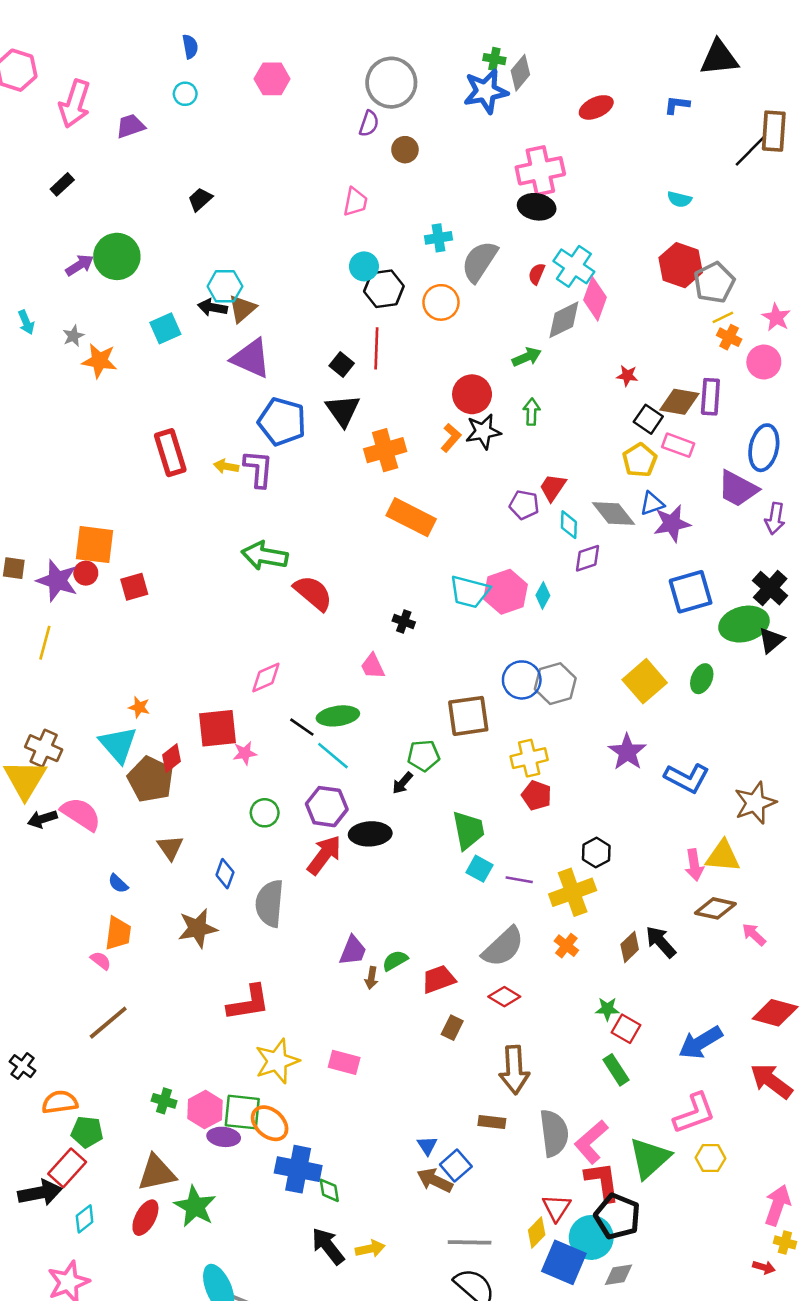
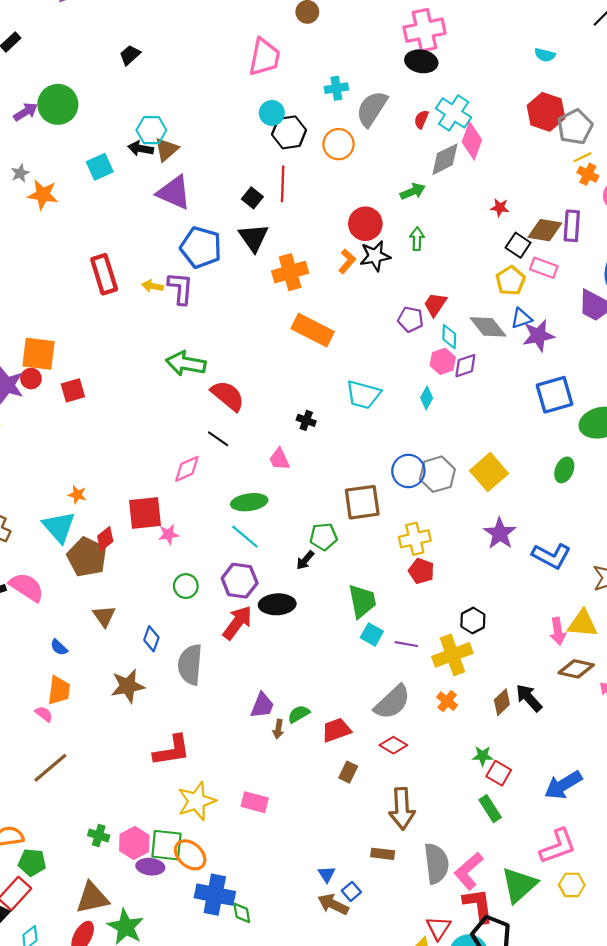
pink trapezoid: (355, 202) -> (264, 57), size x1.5
pink hexagon: (506, 592) -> (443, 361), moved, size x0.7
yellow square: (645, 681) -> (489, 472), moved
black line: (302, 727) -> (218, 439), moved
blue square: (456, 1165) -> (351, 891), size x0.7

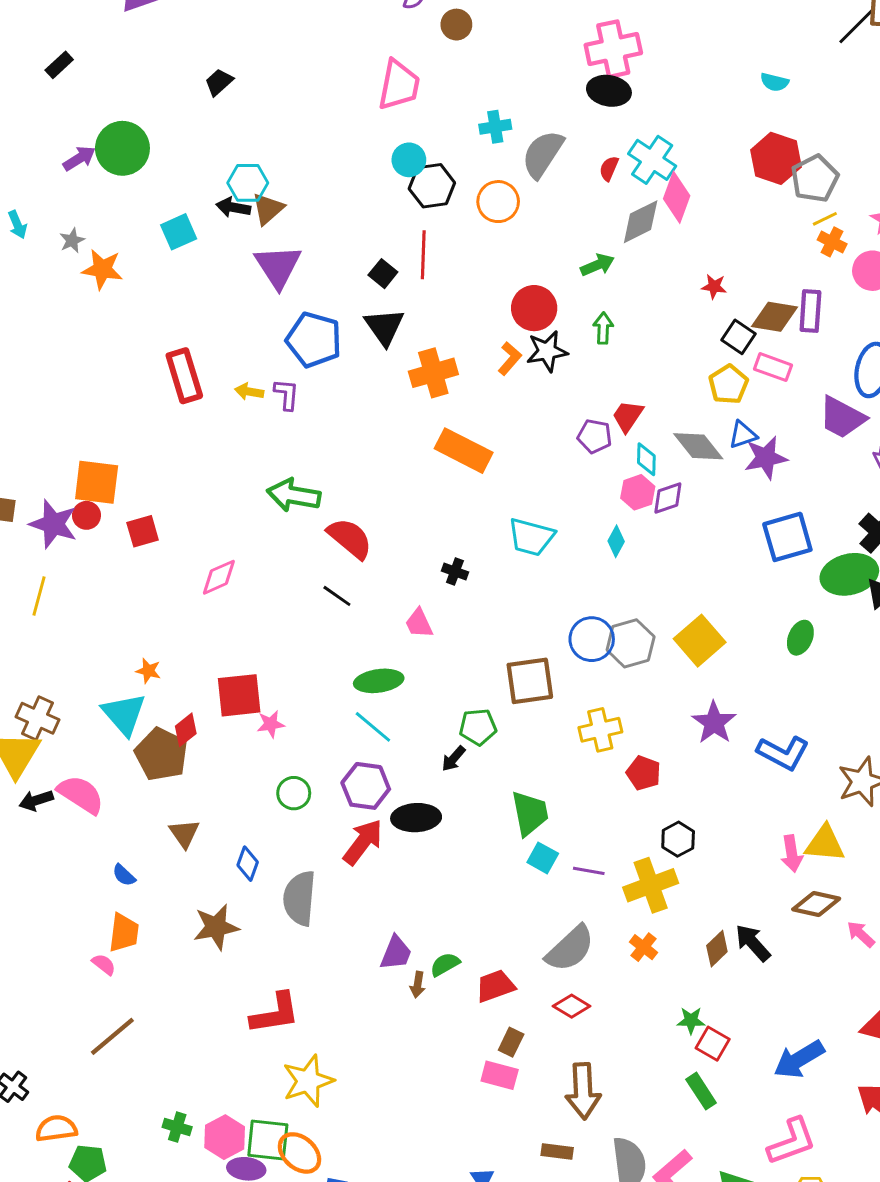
purple triangle: (174, 193) -> (278, 266), turned 33
purple L-shape: (180, 288) -> (287, 394), size x0.7
pink diamond: (187, 469) -> (219, 577), moved
red pentagon: (421, 571) -> (643, 773), moved
pink rectangle: (255, 802) -> (500, 1075), moved

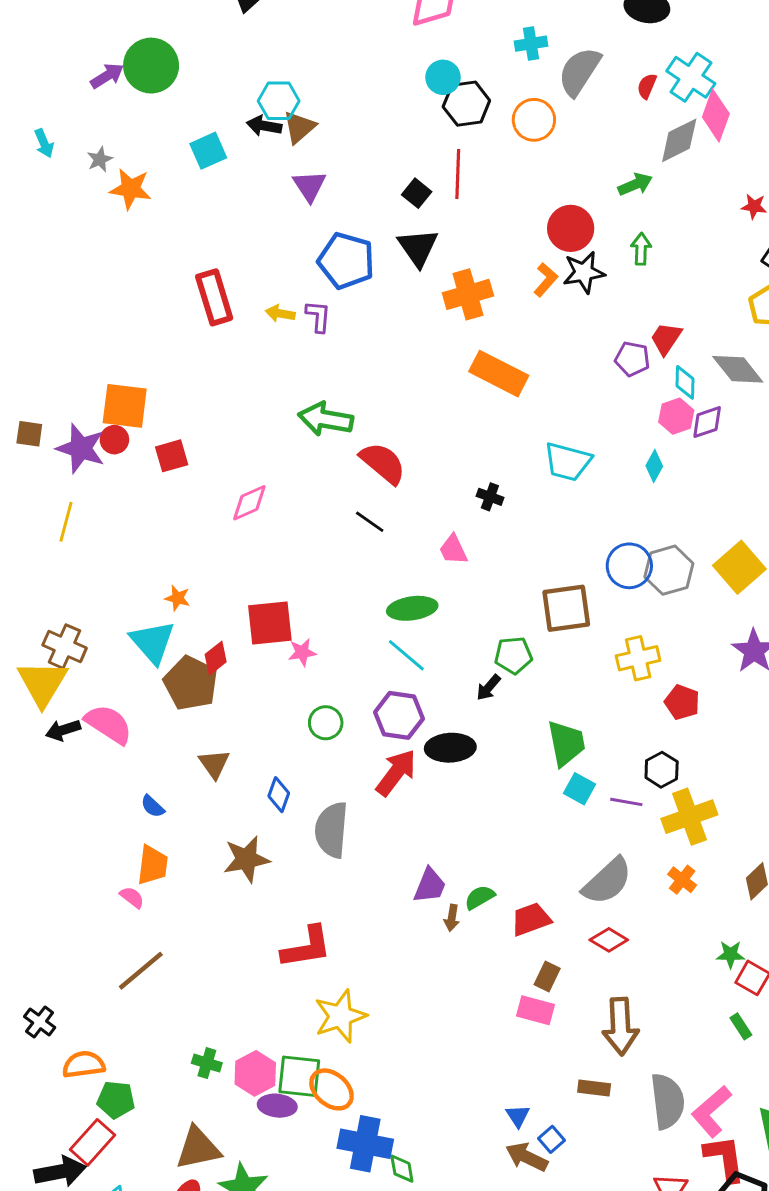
purple triangle: (278, 266) -> (310, 186), size x0.7
black hexagon: (678, 839) -> (662, 770), moved
green rectangle: (701, 1091) -> (741, 1026), size x0.7

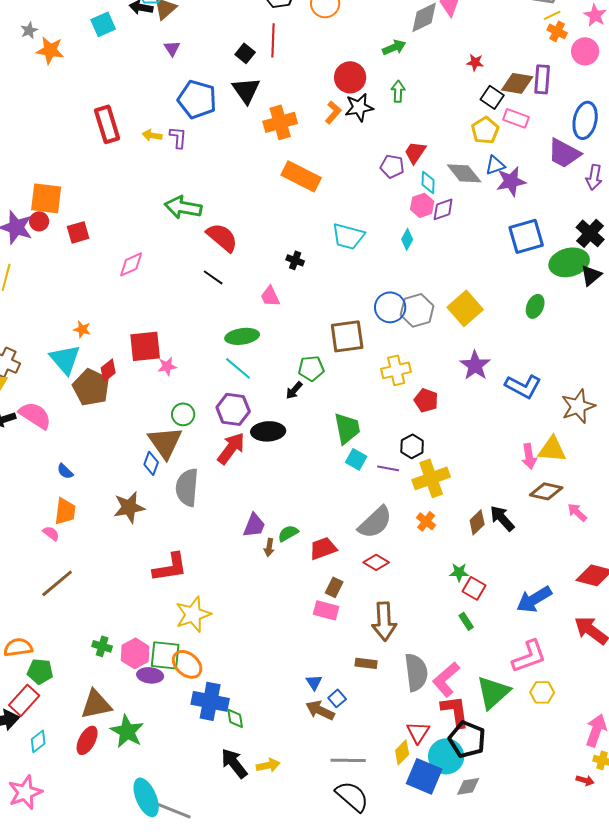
purple triangle: (310, 186) -> (172, 48), size x0.7
brown triangle: (214, 764) -> (165, 442), moved, size x1.6

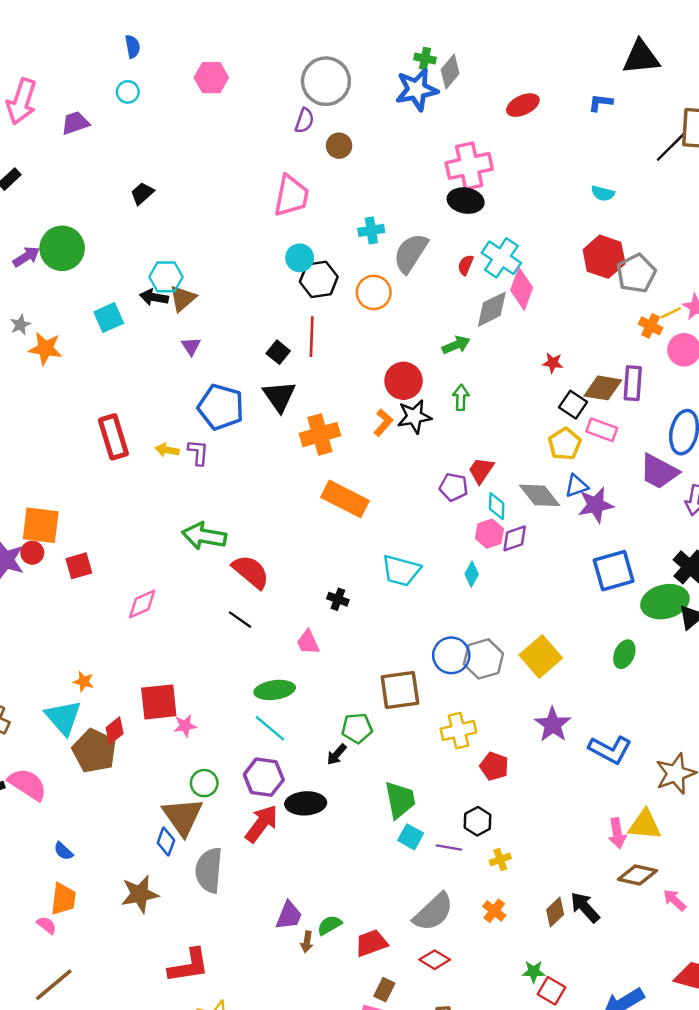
yellow line: (552, 15) -> (671, 313), moved
yellow cross: (431, 478) -> (500, 859), size x0.5

